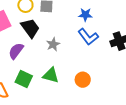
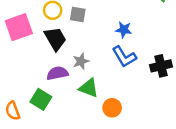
purple semicircle: (16, 51) -> (57, 73), moved, turned 36
green triangle: (51, 75) -> (89, 88), moved

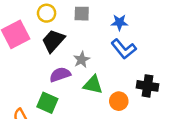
gray square: (78, 14) -> (82, 14), moved
black trapezoid: (55, 39) -> (53, 41), turned -100
black cross: (161, 66) -> (147, 86), moved, turned 30

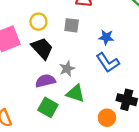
black trapezoid: (53, 41) -> (42, 48), turned 90
orange circle: (119, 101) -> (107, 118), moved
green square: (47, 103) -> (48, 107), moved

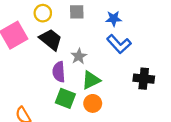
purple semicircle: (45, 81) -> (59, 72), turned -72
green triangle: (75, 93) -> (91, 80), turned -36
orange circle: (107, 118) -> (93, 103), moved

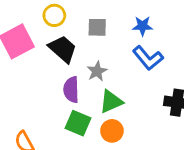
gray square: (77, 12) -> (97, 27), moved

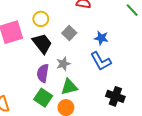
gray square: (97, 27) -> (69, 33), turned 32

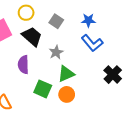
purple semicircle: (43, 73) -> (23, 65), moved
black cross: (115, 96) -> (113, 75), turned 36

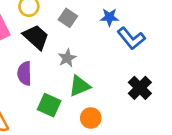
blue L-shape: (92, 43) -> (131, 38), moved
orange circle: (67, 94) -> (91, 118), moved

